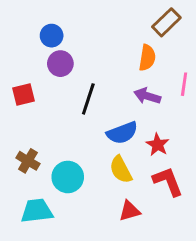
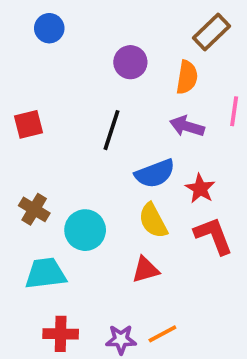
blue circle: (52, 36) -> (49, 28), moved
purple circle: (60, 64) -> (130, 62), moved
red triangle: (130, 211) -> (145, 270), moved

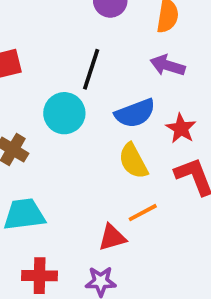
cyan circle: (85, 230) -> (64, 113), moved
red triangle: (145, 270) -> (112, 237), moved
orange line: (162, 334) -> (143, 213), moved

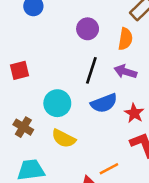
black line: (91, 69) -> (91, 70), moved
yellow semicircle: (133, 161) -> (64, 138), moved, turned -35

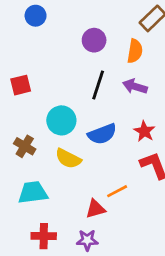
blue semicircle: (104, 103) -> (102, 134), moved

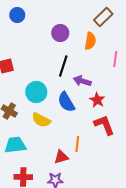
purple arrow: (135, 86) -> (82, 81), moved
blue semicircle: (102, 134) -> (66, 102), turned 80
orange line: (117, 191) -> (77, 144), turned -56

